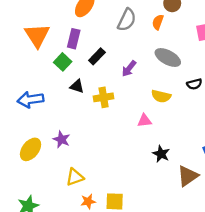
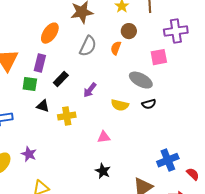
gray ellipse: (168, 58) -> (141, 80), moved
green square: (63, 62) -> (30, 84), turned -35
yellow semicircle: (161, 96) -> (120, 105), moved
black star: (161, 154) -> (103, 171), moved

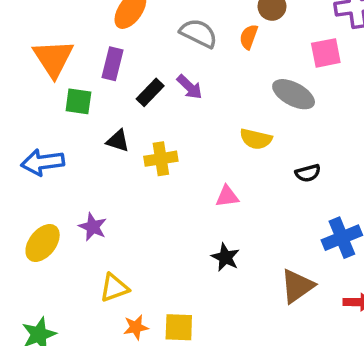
gray semicircle: (88, 46) -> (199, 33), turned -90
green square: (30, 84) -> (78, 101), moved
purple arrow: (90, 90) -> (190, 87), moved, turned -84
black semicircle: (149, 104) -> (308, 173), moved

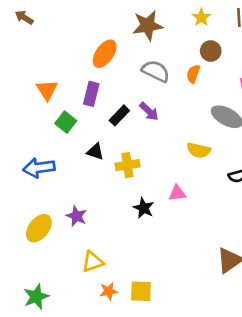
orange triangle: (53, 58) -> (47, 90), size x0.7
green square: (78, 101) -> (66, 122), turned 30
black star: (225, 257) -> (144, 208), moved

